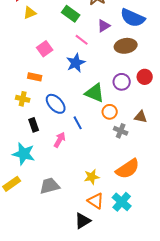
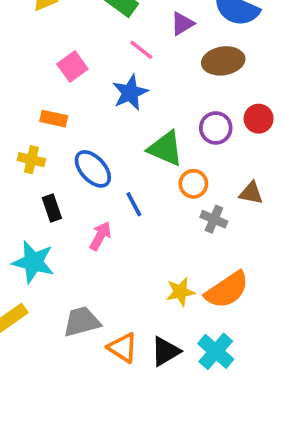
yellow star: (92, 177) -> (180, 292), moved
orange triangle: (96, 201) -> (123, 348), moved
black triangle: (83, 221) -> (165, 351), moved

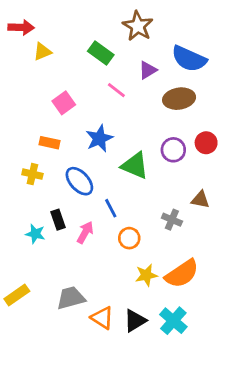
blue star: (130, 93) -> (99, 138), moved
orange circle: (193, 184) -> (129, 238), moved
black rectangle: (52, 208) -> (58, 220), moved
cyan star: (33, 262) -> (35, 234), moved, size x0.6

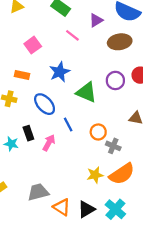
gray cross: (172, 220) -> (113, 146), moved
orange circle: (129, 238) -> (98, 132), moved

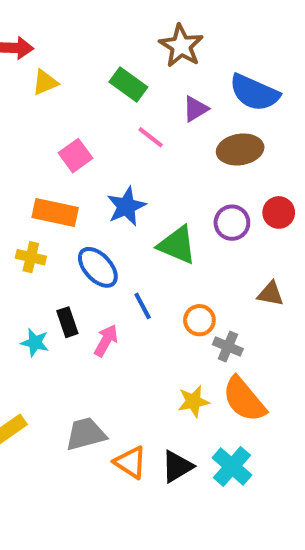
orange rectangle: (22, 75) -> (55, 212), size x1.5
orange semicircle: (122, 174) -> (244, 399), turned 84

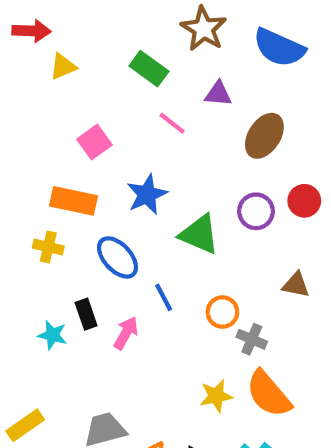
blue semicircle: (254, 93) -> (279, 48), moved
purple triangle: (195, 109) -> (218, 94), turned 36
brown ellipse: (240, 149) -> (264, 136), turned -48

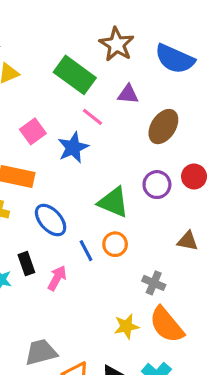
green rectangle: (149, 69) -> (75, 75), size x1.4
blue star: (147, 195) -> (73, 147), moved
orange circle: (222, 312) -> (115, 244), moved

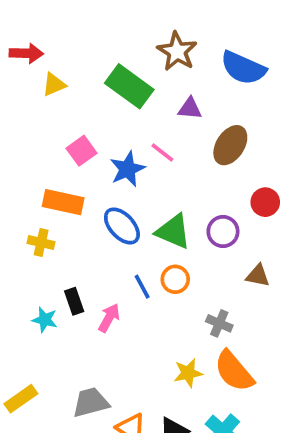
pink line: (92, 117) -> (162, 153), moved
purple circle: (157, 185) -> (223, 232), moved
blue ellipse: (51, 220) -> (122, 226), moved

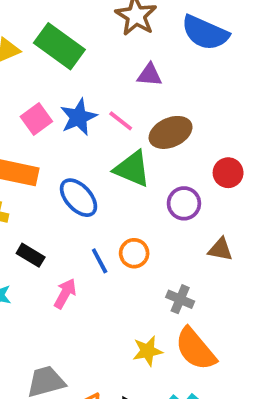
green rectangle: (129, 86) -> (59, 46), moved
brown ellipse: (230, 145) -> (171, 132), moved, turned 33
blue star: (127, 169) -> (79, 117), moved
green triangle: (173, 232) -> (132, 169), moved
black rectangle: (74, 301) -> (31, 255), moved, turned -40

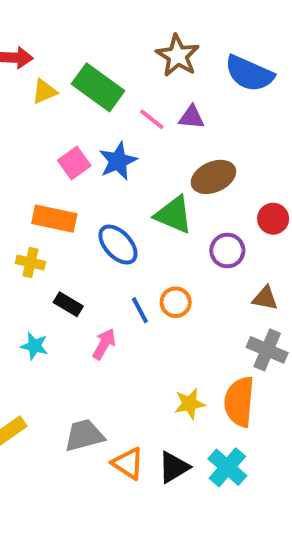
pink line: (121, 121) -> (152, 119), moved
gray cross: (180, 299) -> (267, 350), moved, size x1.4
orange semicircle: (195, 349) -> (239, 402), turned 45

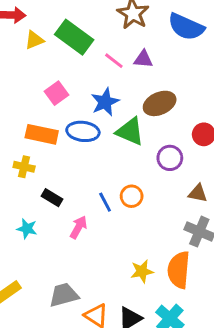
blue star: (118, 161) -> (105, 102), moved
blue ellipse: (118, 245) -> (83, 131), moved, turned -40

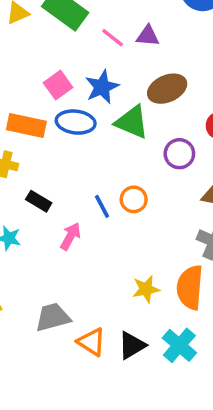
pink square: (56, 93) -> (58, 85), moved

